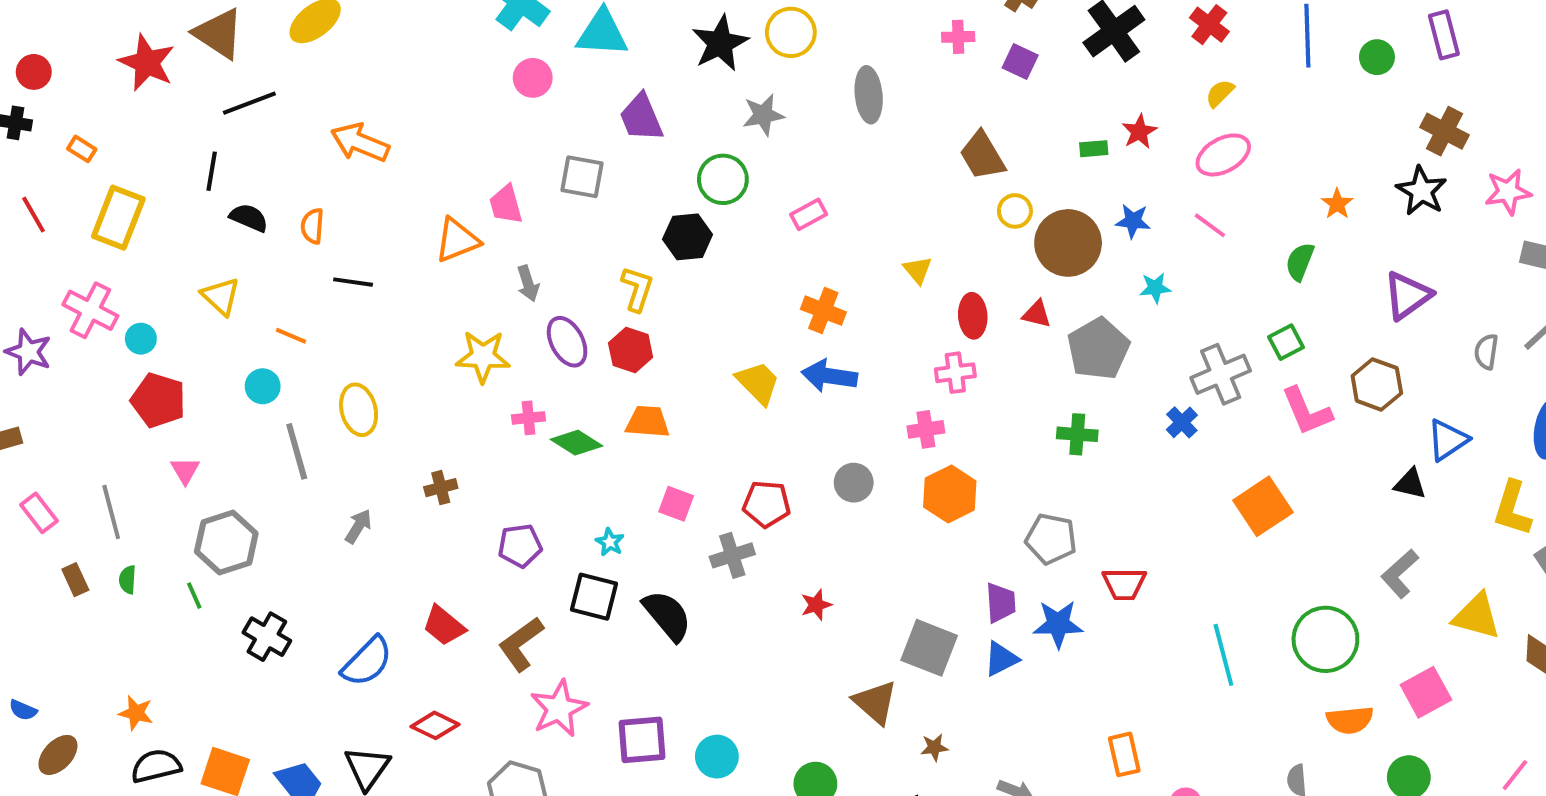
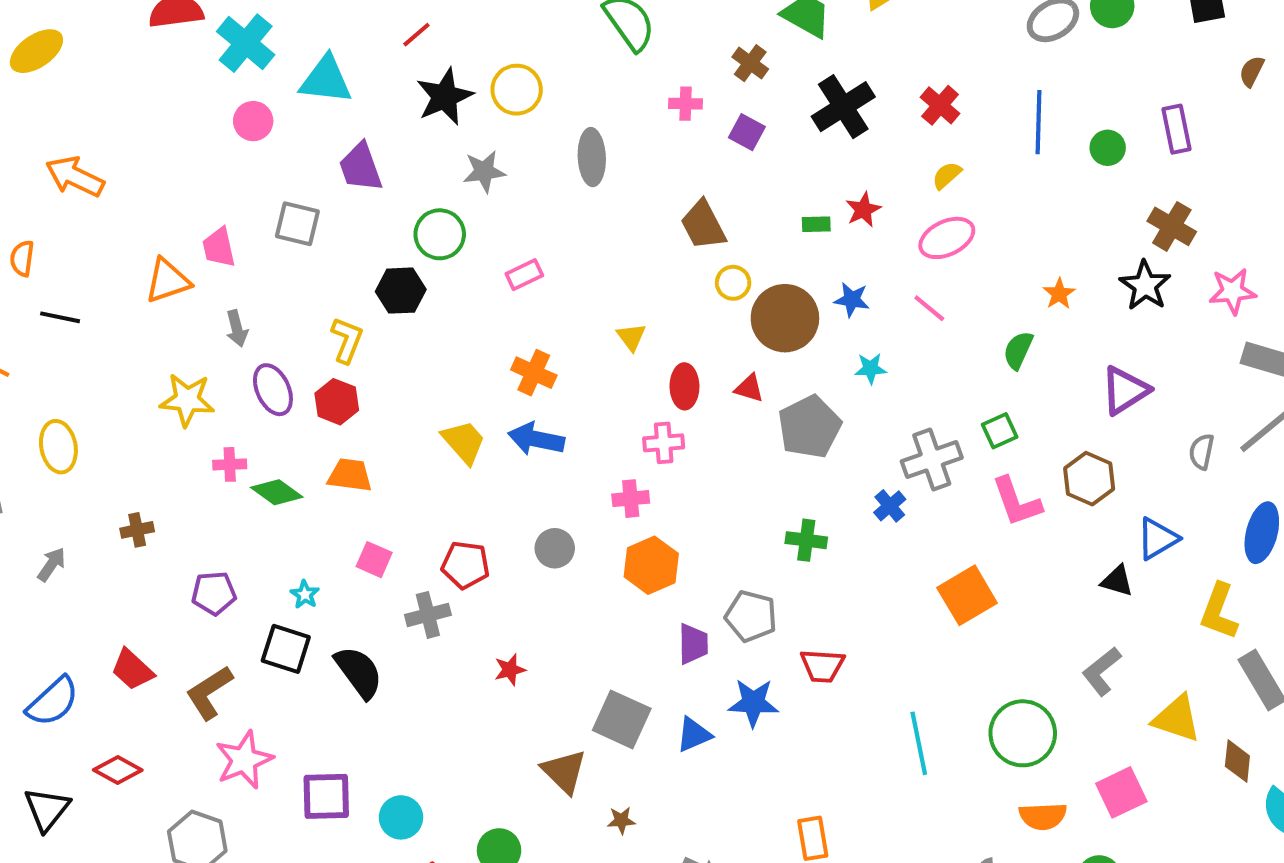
green cross: (1077, 434) -> (806, 540), moved
purple trapezoid: (1001, 603) -> (693, 644), moved

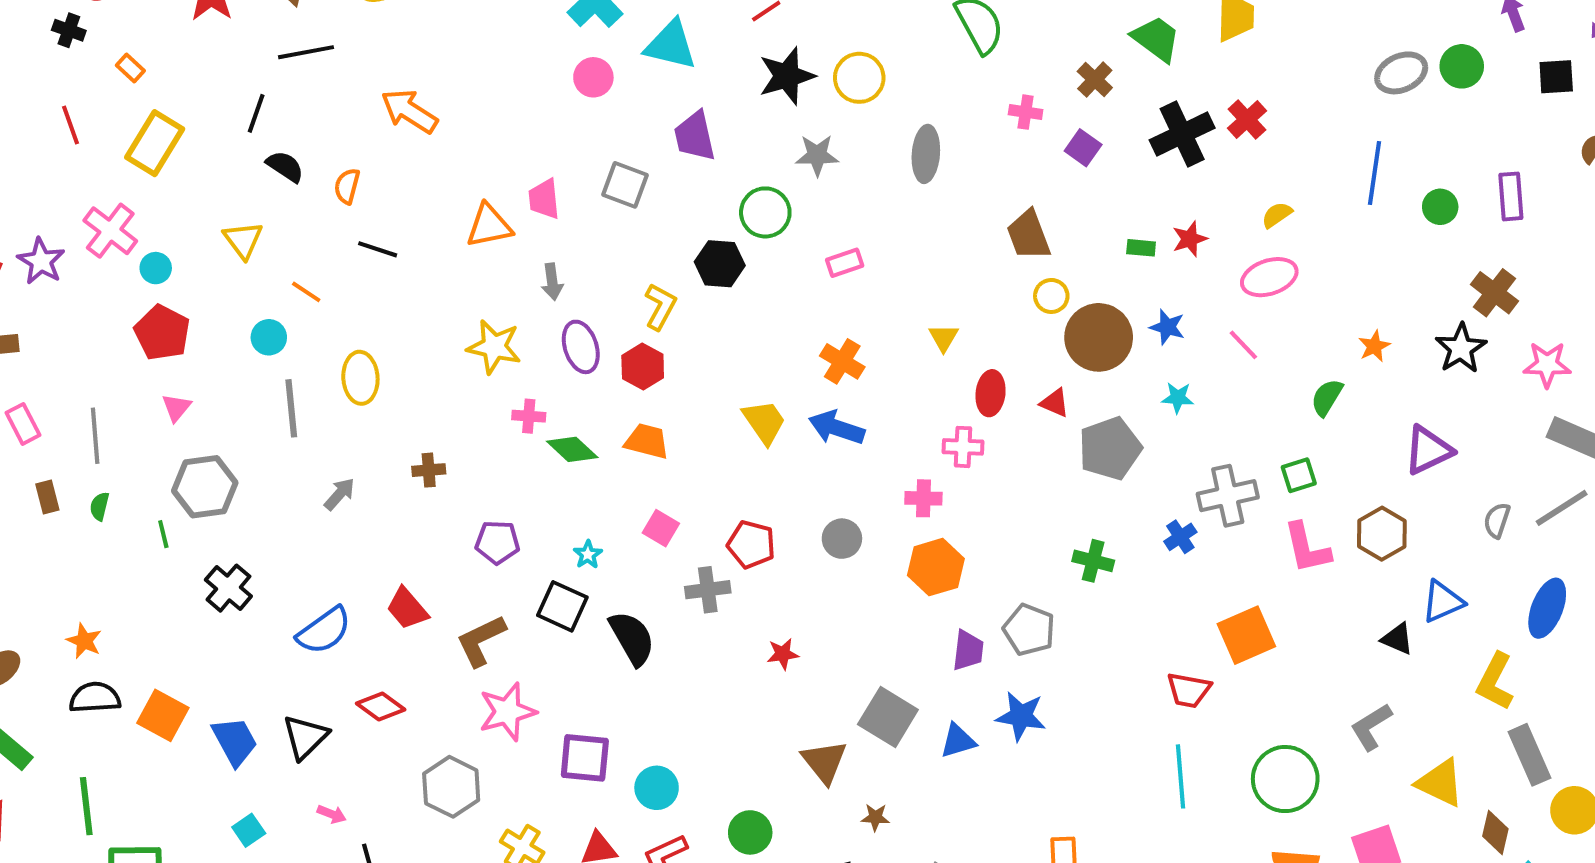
red cross: (940, 105) -> (1247, 119), moved
red trapezoid: (822, 666) -> (1189, 690), moved

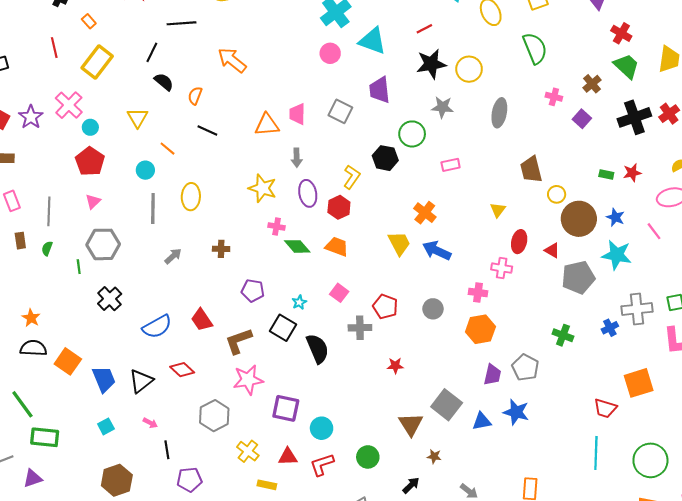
brown trapezoid: (1029, 235) -> (531, 170), moved
orange cross: (842, 361) -> (425, 213), moved
cyan star: (1178, 398) -> (617, 255), size x1.8
green line: (86, 806) -> (22, 404), turned -36

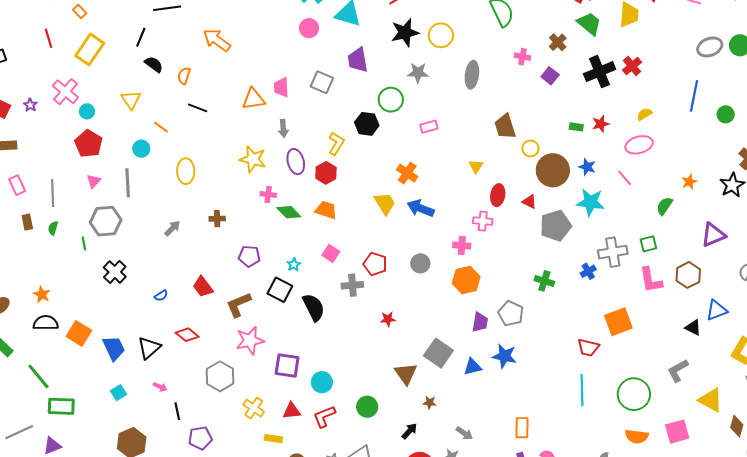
purple star: (31, 117) -> (30, 105), size x0.6
gray line: (153, 209) -> (128, 183), moved
blue semicircle: (157, 327) -> (161, 296), size x0.5

